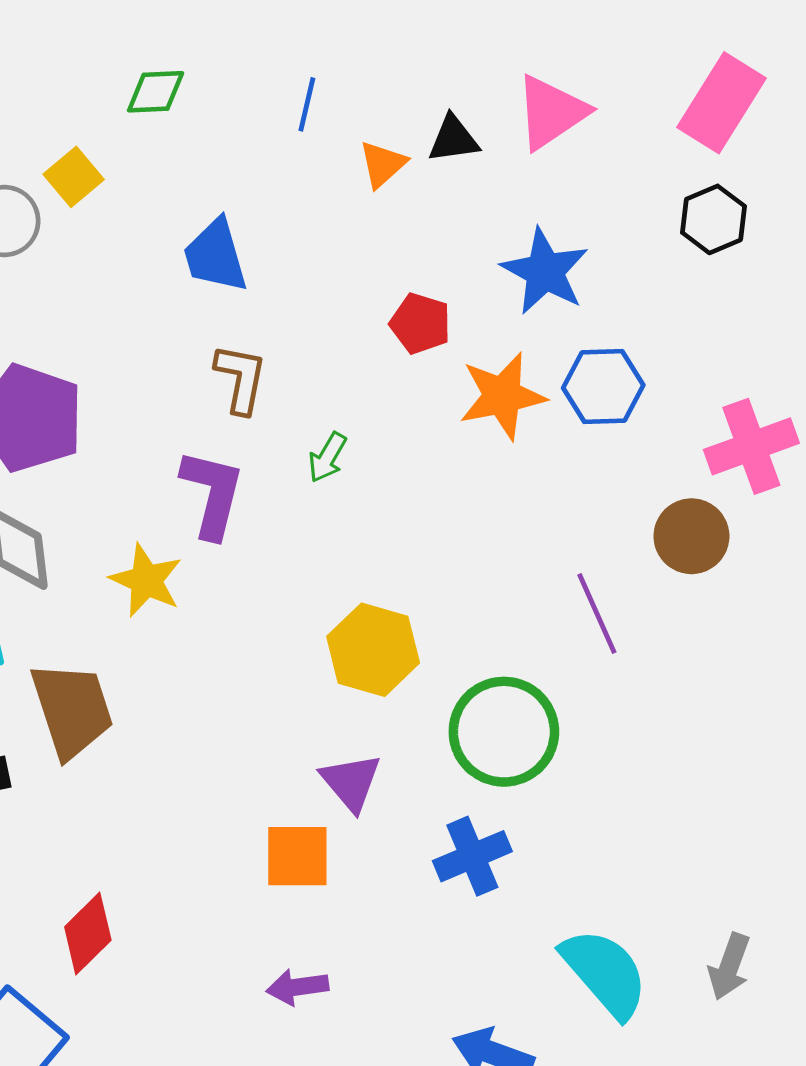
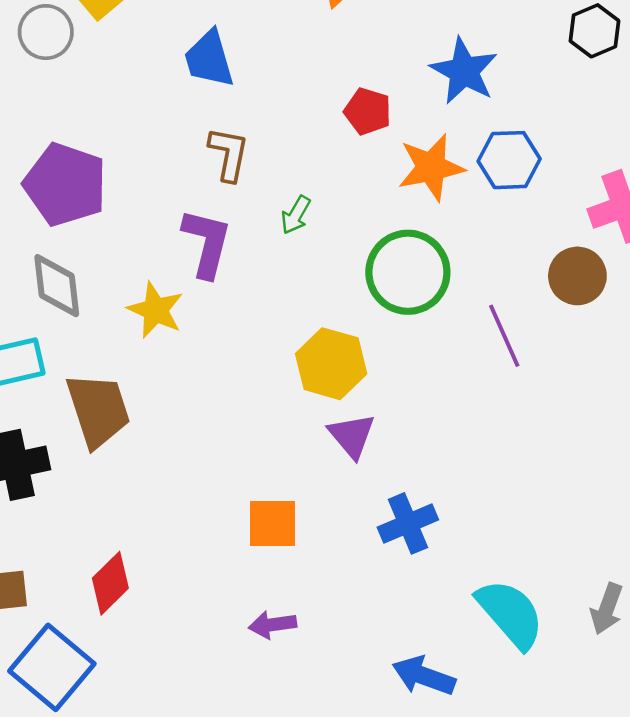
green circle: (504, 732) -> (408, 272), moved
purple triangle: (351, 782) -> (352, 436), moved

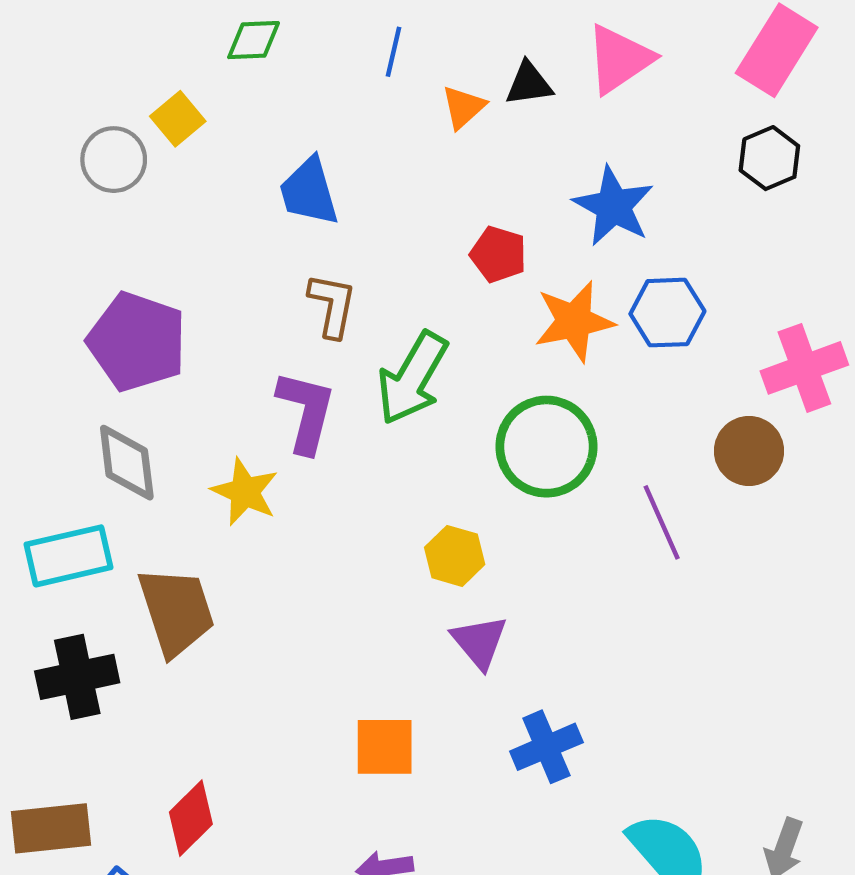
green arrow: (296, 215) -> (412, 378), size x2.0
yellow hexagon: (331, 364) -> (455, 556), size x0.7

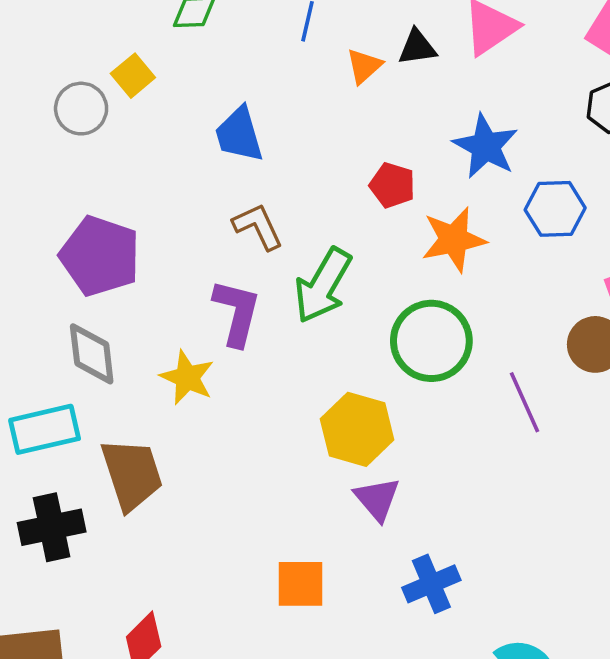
brown L-shape: (332, 305) -> (258, 227), turned -36
blue hexagon: (667, 313) -> (555, 209), moved
yellow hexagon: (455, 556) -> (357, 429), size x1.5

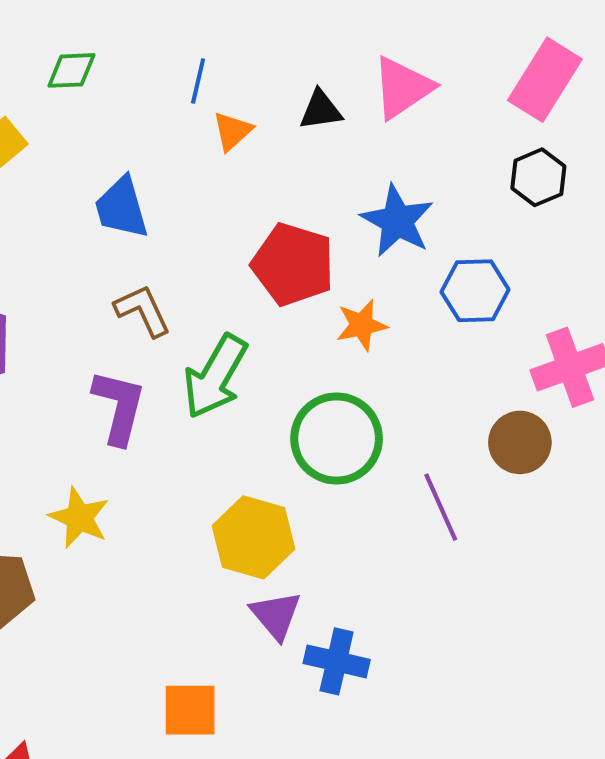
orange triangle: (364, 66) -> (232, 131), moved
red pentagon: (392, 185) -> (293, 264), size x1.6
orange star: (454, 239) -> (362, 325), size x0.7
yellow star: (187, 377) -> (79, 518), moved
blue cross: (431, 584) -> (337, 661), moved, turned 36

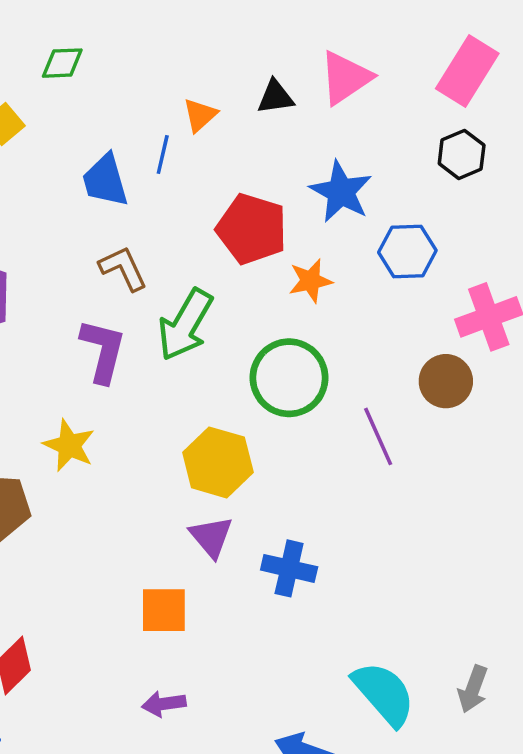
blue line: (198, 81) -> (163, 154), moved
purple triangle: (276, 615) -> (211, 537), moved

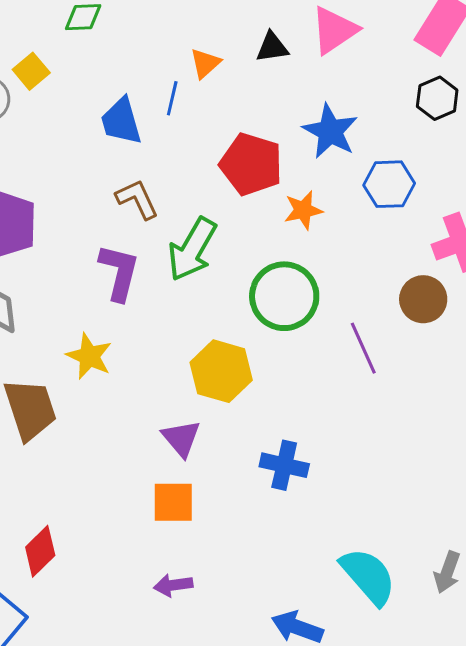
purple triangle: (211, 537) -> (181, 438), moved

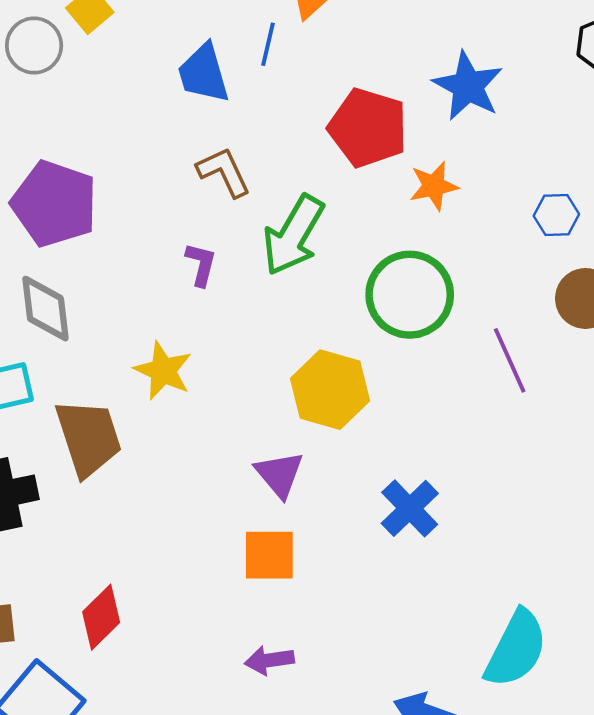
blue hexagon: (389, 184) -> (556, 215), moved, size x0.7
purple L-shape: (119, 272) -> (201, 264), size x0.6
blue cross: (284, 465) -> (410, 508), turned 33
cyan semicircle: (368, 576) -> (516, 649), turned 68

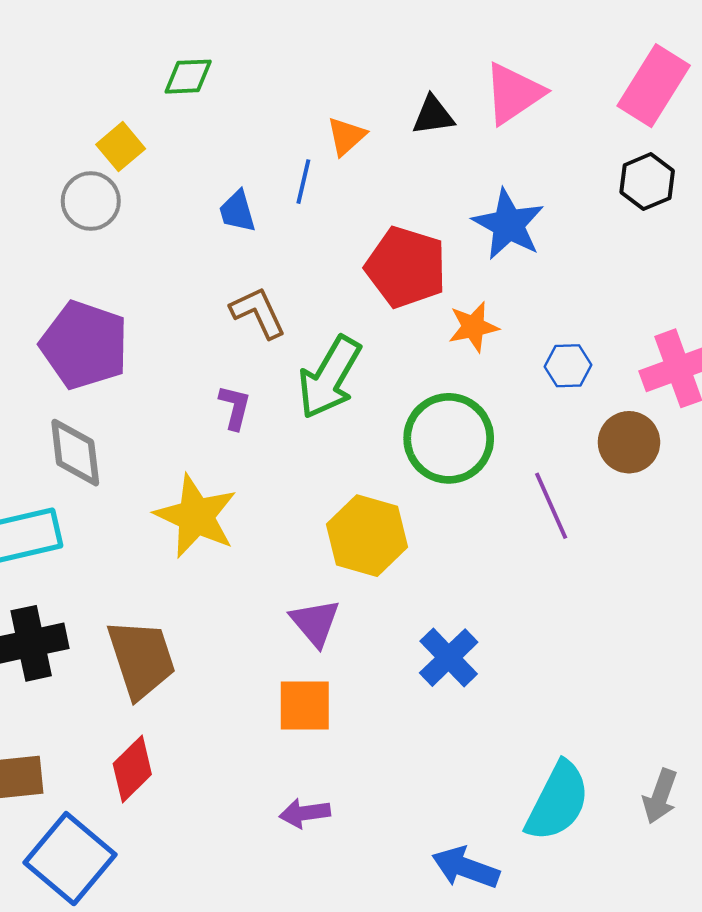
gray circle: (34, 46) -> (91, 201), moved
blue trapezoid: (204, 73) -> (237, 211), size x0.7
blue hexagon: (556, 215) -> (568, 366), moved
yellow star: (163, 371) -> (196, 516), size x1.4
brown trapezoid: (88, 438) -> (141, 659), moved

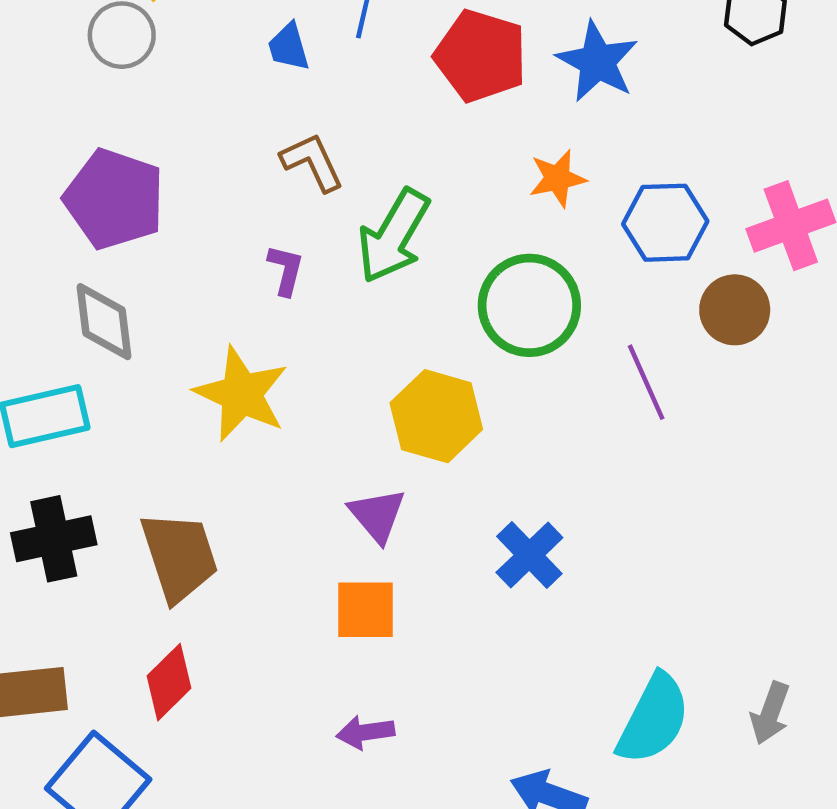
red pentagon: (406, 267) -> (481, 56), moved
blue hexagon: (568, 366) -> (665, 223), size x1.6

